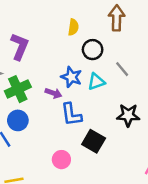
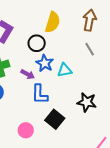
yellow semicircle: (73, 27) -> (53, 22), size x1.5
black circle: (93, 50) -> (37, 43), moved
gray line: (122, 69) -> (90, 49), moved

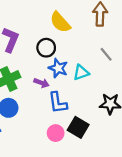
yellow semicircle: (53, 22) -> (60, 22), turned 130
gray line: (90, 49) -> (106, 54), moved
pink circle: (26, 130) -> (56, 133), moved

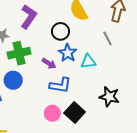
gray line: (106, 54) -> (108, 39), moved
blue L-shape: (58, 103) -> (60, 85), turned -85

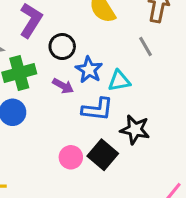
black circle: (60, 31) -> (62, 47), moved
blue L-shape: (60, 85) -> (97, 109), moved
black star: (109, 97) -> (135, 130), moved

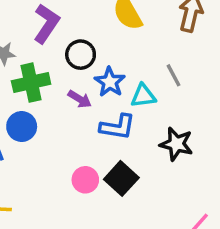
gray line: (146, 46) -> (173, 75), moved
black star: (135, 130) -> (176, 144), moved

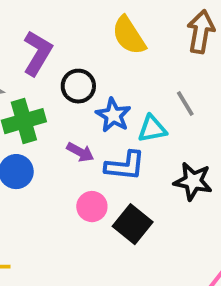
purple arrow: (80, 99) -> (80, 152), moved
pink circle: (85, 180) -> (92, 207), moved

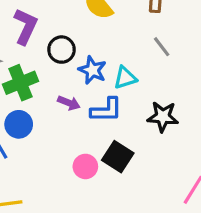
gray line: (185, 104) -> (162, 47), moved
pink circle: (92, 207) -> (85, 166), moved

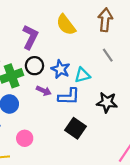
purple L-shape: (26, 26) -> (30, 37), moved
black circle: (62, 50) -> (34, 66), moved
pink circle: (85, 166) -> (25, 138), moved

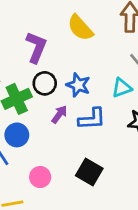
cyan triangle: (82, 75) -> (122, 88), moved
purple arrow: (44, 91) -> (59, 114), turned -72
black square: (75, 128) -> (89, 172), moved

